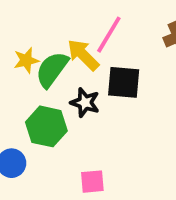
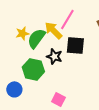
pink square: (92, 182) -> (58, 99), turned 32

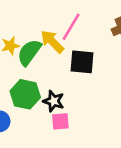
black star: (54, 56) -> (54, 101), moved
pink square: (58, 99) -> (60, 121), moved, turned -32

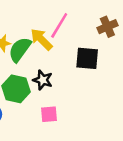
black square: (82, 62) -> (87, 58), moved
black star: (54, 101) -> (43, 80), moved

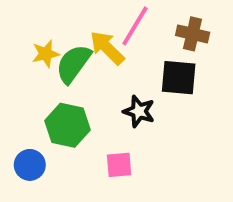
brown cross: (107, 27) -> (193, 34), moved, turned 36
black star: (43, 80) -> (139, 111), moved

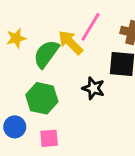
yellow star: (46, 54) -> (16, 38), moved
pink square: (119, 165) -> (49, 138), moved

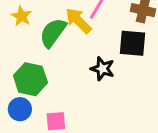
yellow star: (16, 38) -> (21, 16), turned -30
green hexagon: (42, 98) -> (30, 79), moved

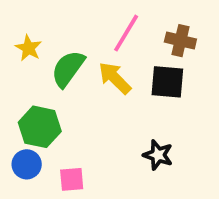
yellow arrow: (78, 21) -> (115, 78), moved
black star: (102, 69) -> (158, 155), moved

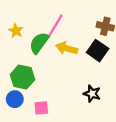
pink line: (126, 33) -> (56, 25), moved
yellow arrow: (115, 78) -> (67, 48), turned -30
black square: (167, 82) -> (98, 51), turned 30

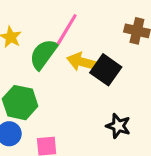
black square: (98, 51) -> (106, 70), moved

